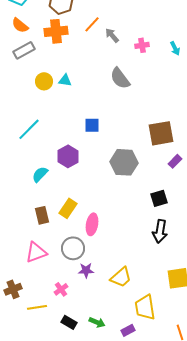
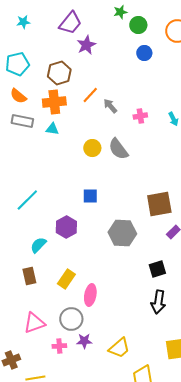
gray rectangle: (24, 50) -> (22, 121), turned 40
cyan triangle: (65, 80) -> (52, 129), moved
yellow circle: (44, 81) -> (92, 148), moved
brown rectangle: (42, 215) -> (29, 276), moved
pink cross: (61, 289) -> (59, 346), moved, turned 32

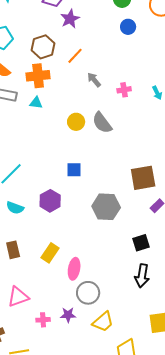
orange line: (90, 95) -> (75, 56), moved
cyan semicircle: (38, 245) -> (15, 208), moved, turned -114
gray circle: (71, 319) -> (88, 293), moved

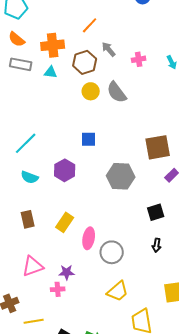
brown hexagon: (43, 47) -> (85, 62), moved
black arrow: (142, 276) -> (157, 245), size x0.6
gray circle: (88, 293) -> (112, 252), moved
purple star: (68, 315) -> (67, 272), moved

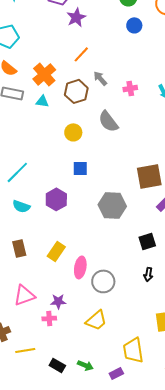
orange cross: (53, 45) -> (44, 74), turned -35
yellow circle: (91, 91) -> (73, 132), moved
yellow trapezoid: (118, 291) -> (96, 320), moved

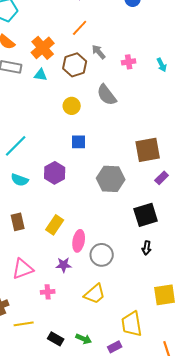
black square: (147, 241) -> (146, 215), size x1.4
purple star: (58, 301) -> (64, 265), moved

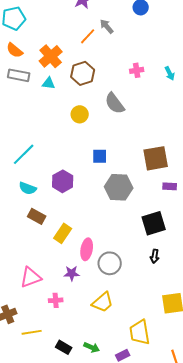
gray arrow: (99, 52) -> (107, 26), moved
blue square: (79, 142) -> (100, 156), moved
purple rectangle: (162, 178) -> (170, 186), turned 48
brown rectangle: (18, 222) -> (37, 216), moved, turned -48

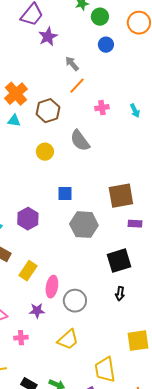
orange line: (88, 36) -> (77, 86), moved

